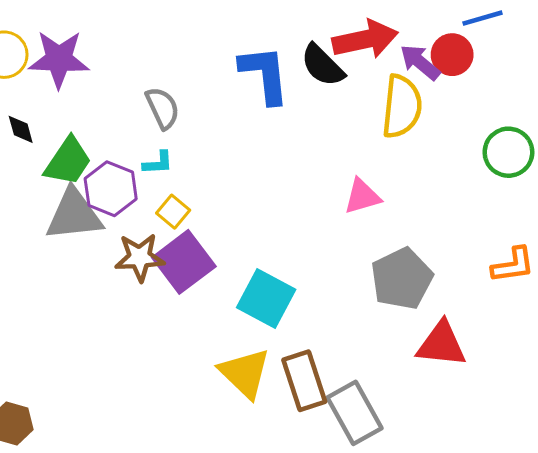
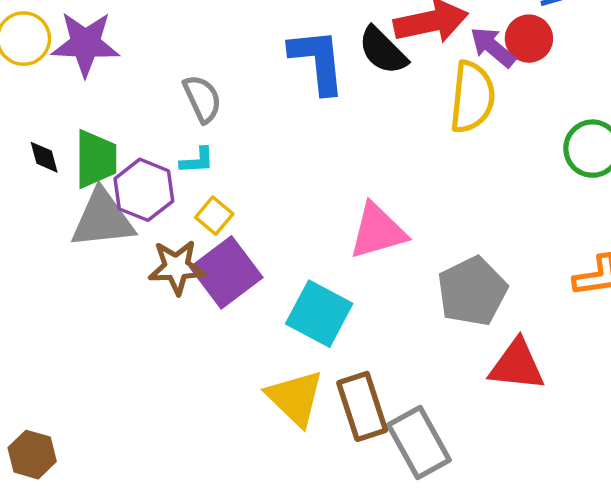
black diamond: (21, 129) -> (44, 157), moved
green trapezoid: (68, 161) -> (96, 159), turned -34
pink triangle: (362, 196) -> (378, 231), moved, size x1.4

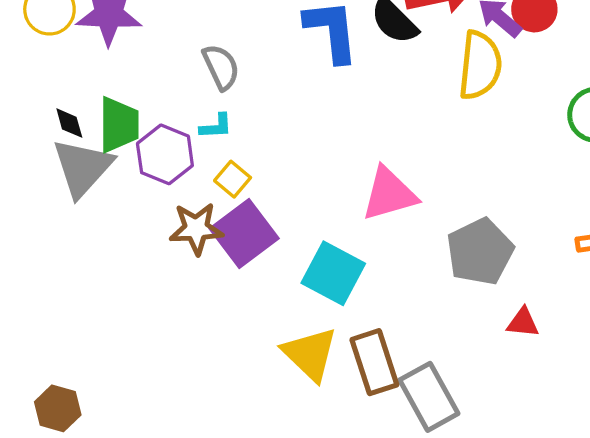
gray triangle: (103, 219) -> (82, 168), moved, turned -42
red triangle: (517, 365) -> (523, 323), size x0.6

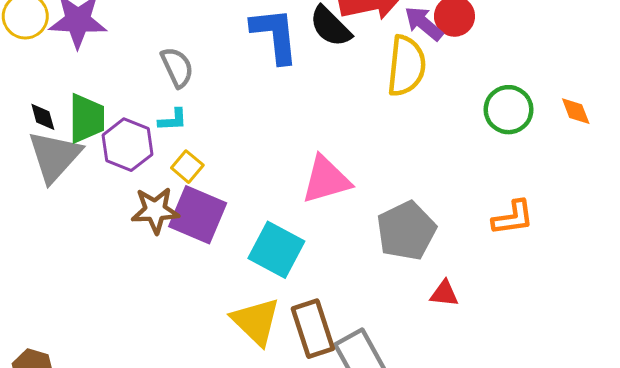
purple square: (244, 234) -> (198, 215), turned -30

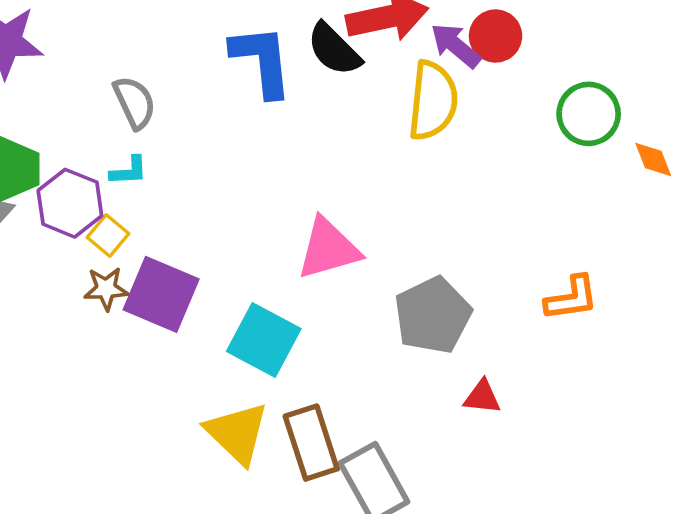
green circle: (509, 110) -> (589, 114), moved
yellow square: (187, 167) -> (108, 235), moved
brown star: (155, 210) -> (106, 289), size x0.7

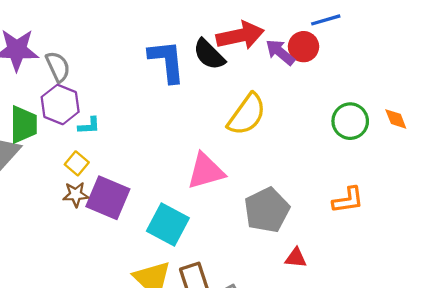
yellow semicircle: (433, 101) -> (247, 114), moved, turned 30
gray semicircle: (135, 102) -> (58, 67), moved
green circle: (589, 114) -> (350, 121), moved
purple hexagon: (70, 203) -> (60, 104), moved

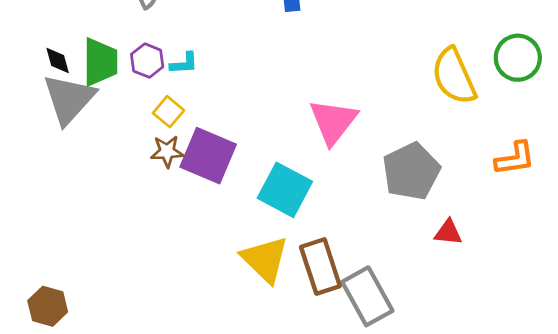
purple hexagon: (60, 104) -> (147, 61), moved, size x0.7
yellow semicircle: (247, 114) -> (454, 76), moved, turned 120
pink triangle: (206, 171) -> (333, 122), turned -36

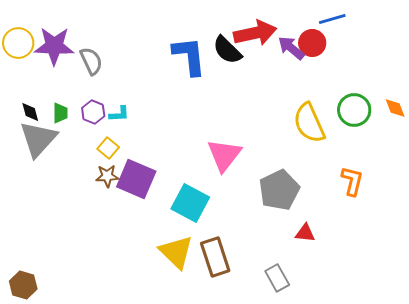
green trapezoid: (100, 62) -> (60, 113), size x0.6
orange L-shape: (515, 159) -> (352, 181), turned -68
gray rectangle: (367, 296) -> (277, 278), moved, size x0.7

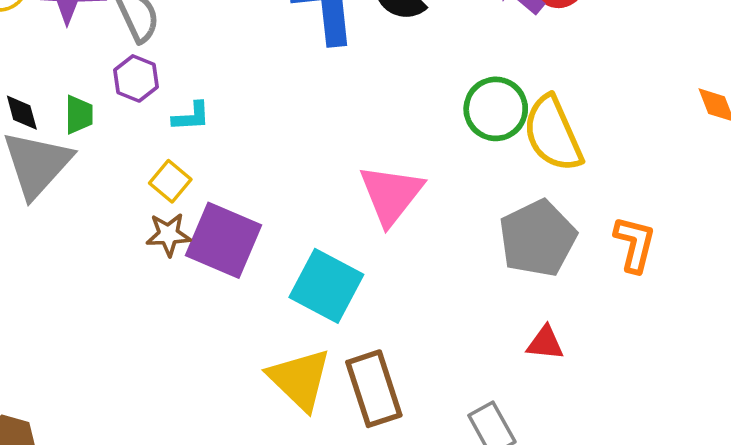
green circle: (354, 110) -> (496, 109), moved
purple hexagon: (93, 112) -> (136, 78), moved
gray pentagon: (279, 190) -> (538, 238), moved

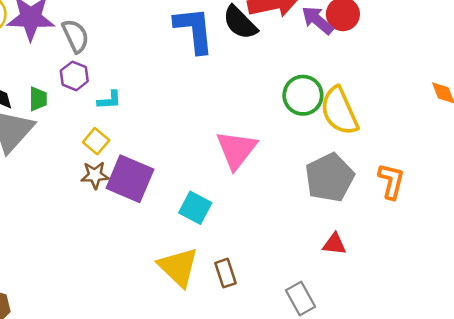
cyan square: (326, 286) -> (195, 208), size x0.7
brown rectangle: (374, 389) -> (226, 273), size x0.6

